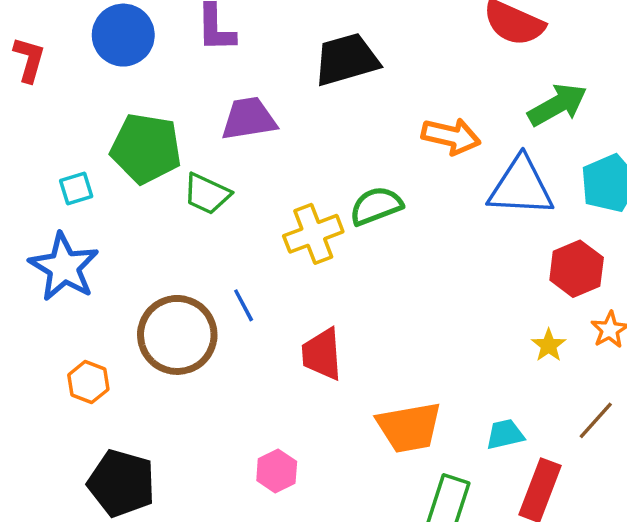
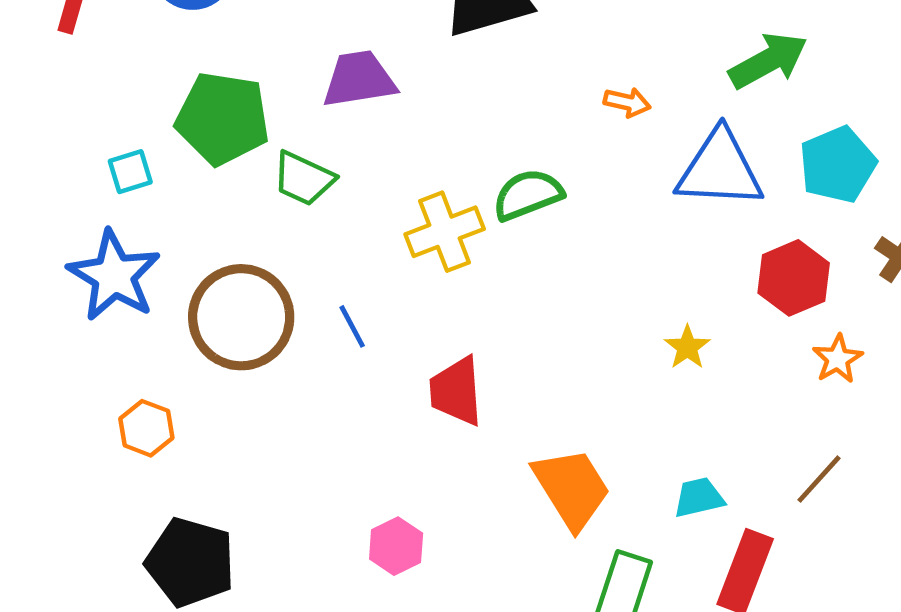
orange arrow: (451, 136) -> (627, 102), size x0.6
brown circle: (177, 335) -> (241, 317), moved
yellow star: (549, 345) -> (687, 347), moved
orange trapezoid: (409, 427) -> (572, 488), turned -112

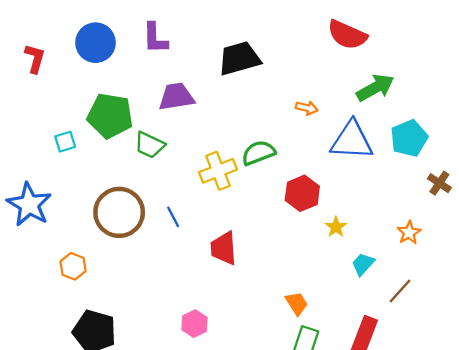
blue star: (114, 276) -> (29, 205), moved
red hexagon: (794, 278) -> (302, 193), moved
orange trapezoid: (572, 488) -> (297, 303), moved, size x0.6
cyan trapezoid: (699, 498) -> (363, 264), moved, turned -35

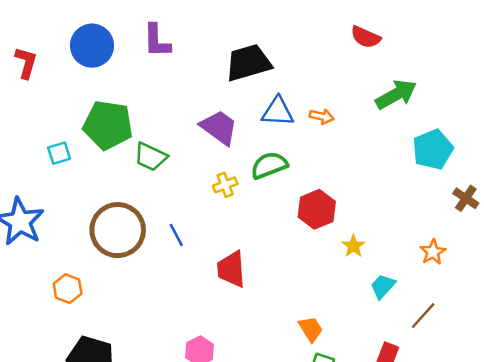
red semicircle: (347, 35) -> (366, 37), size x0.7
purple trapezoid: (176, 97) -> (219, 127), moved, turned 45
blue triangle: (352, 140) -> (278, 112), moved, size x0.7
yellow cross: (218, 171) -> (225, 185), size x0.6

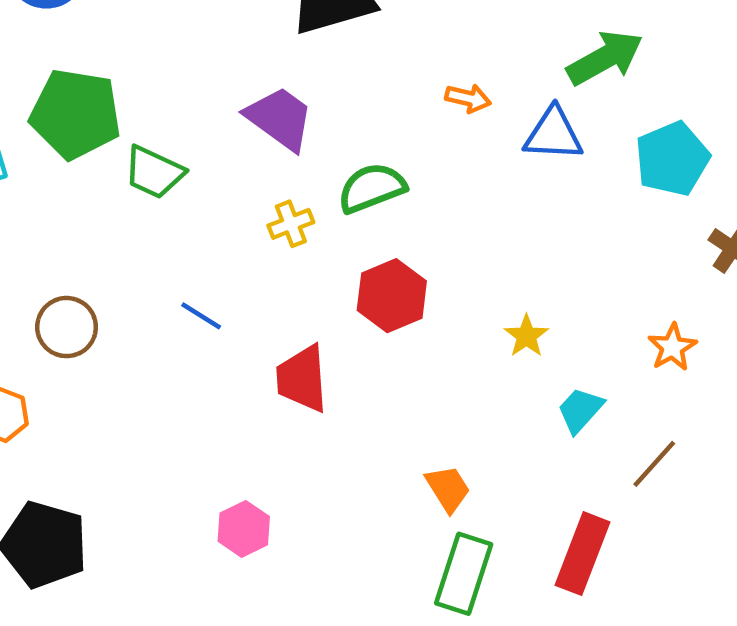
blue triangle: (278, 112) -> (553, 134), moved
red hexagon: (317, 209) -> (392, 296), moved
brown circle: (118, 230) -> (67, 327), moved, size x0.6
blue line: (176, 235) -> (201, 316), turned -30

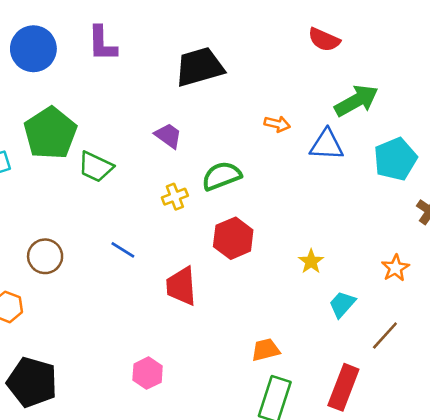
green pentagon: (76, 114) -> (50, 133), turned 30
purple trapezoid: (280, 118) -> (168, 136), size x0.7
orange trapezoid: (448, 489) -> (266, 350), turned -72

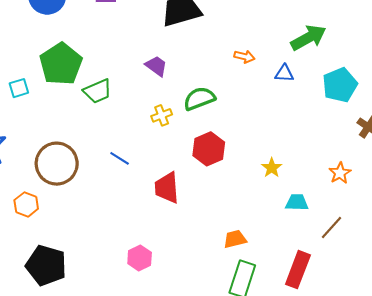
blue triangle: (327, 145) -> (284, 73), size x0.7
green trapezoid: (96, 167) -> (98, 91), turned -48
brown circle: (45, 256) -> (57, 164), size x1.5
cyan trapezoid: (342, 304) -> (297, 202), turned 50

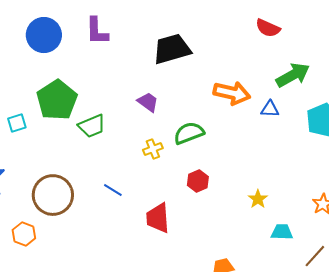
orange arrow: (244, 57) -> (232, 93), size x1.8
red hexagon: (209, 149) -> (198, 181), size x0.7

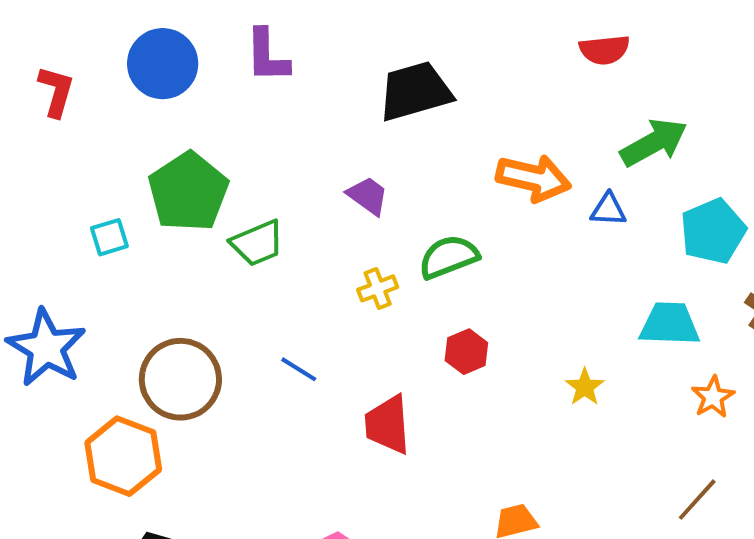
red semicircle: (268, 28) -> (604, 50), turned -30
cyan trapezoid: (282, 232) -> (670, 324), moved, size x1.4
orange hexagon: (24, 234) -> (123, 456), size x1.6

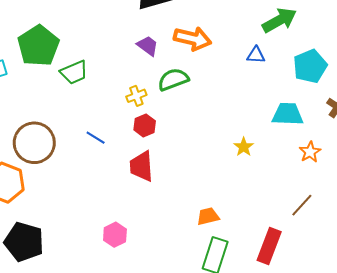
orange arrow: (533, 178) -> (193, 39), moved
purple trapezoid: (368, 196) -> (148, 46), moved
red hexagon: (466, 352) -> (145, 125), moved

